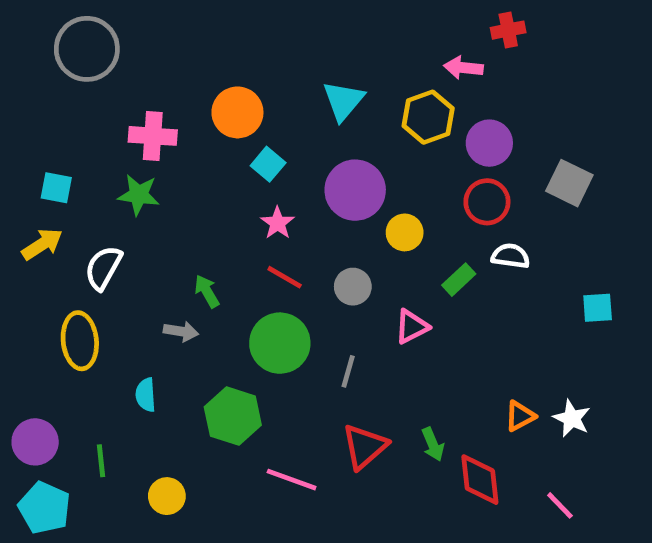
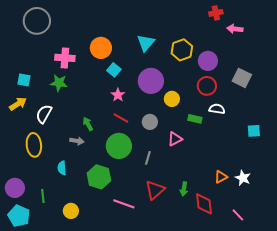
pink arrow: (463, 68) -> (235, 29), moved
green rectangle: (459, 280) -> (195, 119), turned 56
green arrow: (433, 444) -> (184, 189), turned 32

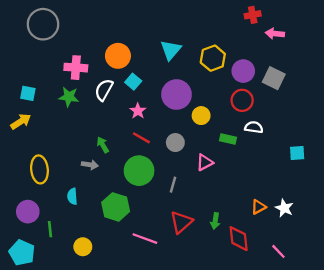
gray square: (242, 78) -> (274, 78), moved
white semicircle: (44, 114) -> (104, 90), moved
purple circle: (15, 188) -> (28, 212), moved

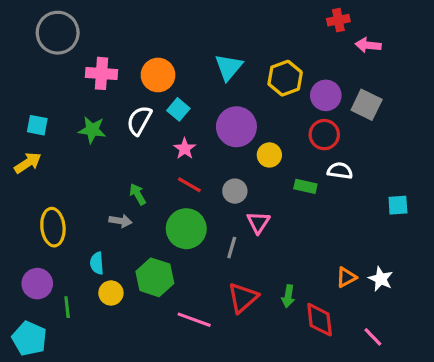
pink cross: (76, 68) -> (102, 73), moved
pink triangle: (205, 162) -> (258, 222), moved, turned -30
yellow circle: (83, 247) -> (111, 293), moved

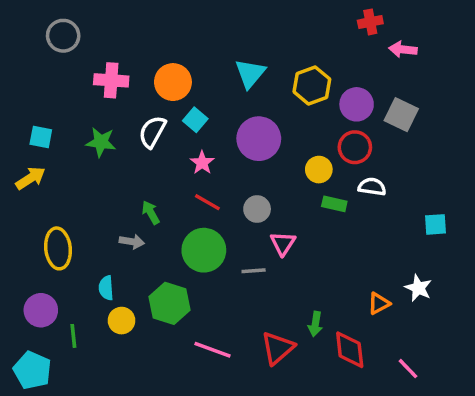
gray circle: (58, 33) -> (63, 36), size x0.7
yellow circle: (269, 155) -> (319, 170), moved
gray line: (232, 248) -> (254, 271), turned 70
white star: (381, 279) -> (418, 288), moved
red triangle: (243, 298) -> (278, 348), moved

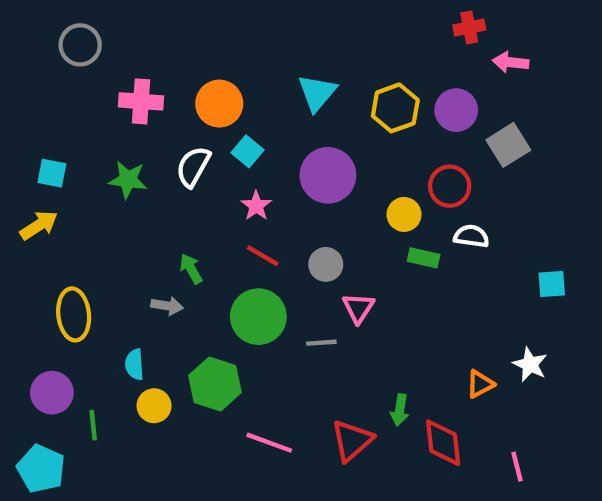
purple circle: (357, 104) -> (456, 110), moved
gray square: (401, 115) -> (508, 145), turned 32
pink line: (408, 369) -> (517, 467), turned 30

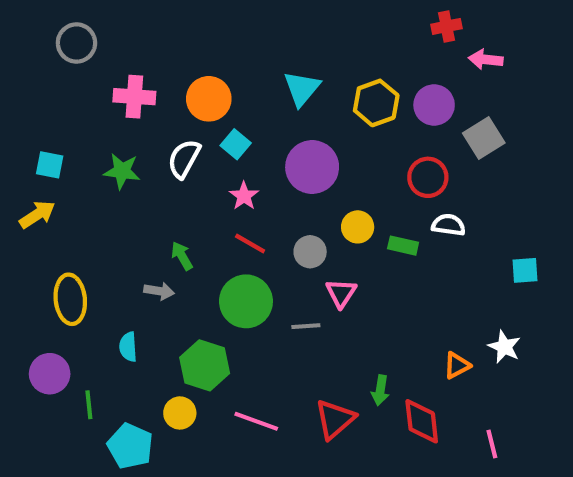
yellow circle: (404, 214) -> (358, 227), moved
yellow circle: (154, 406) -> (180, 413), moved
cyan pentagon: (41, 469) -> (130, 446), moved

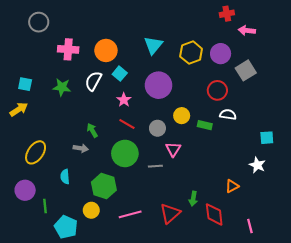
yellow ellipse: (70, 299) -> (36, 152), turned 40
white star: (504, 347) -> (257, 165), moved
pink line: (256, 421) -> (130, 214), turned -35

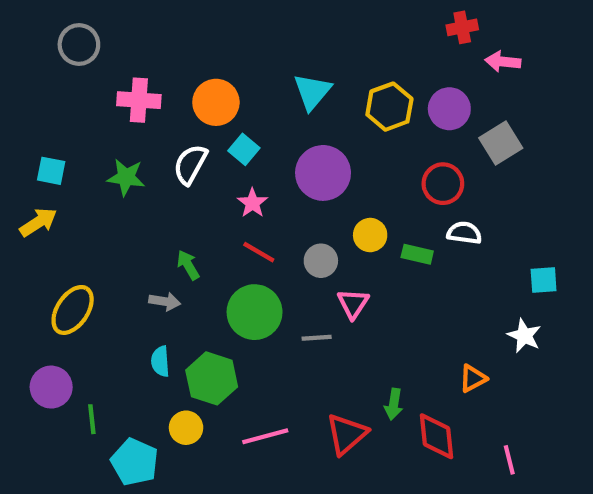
cyan semicircle: (65, 177) -> (160, 361), moved

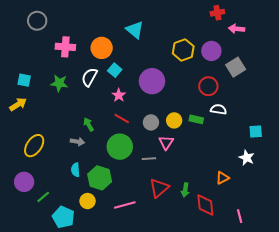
cyan triangle: (312, 92) -> (135, 30), moved, turned -30
yellow circle: (370, 235) -> (174, 120), moved
green line: (92, 419) -> (43, 197), turned 56
red triangle: (347, 434) -> (159, 188), moved

